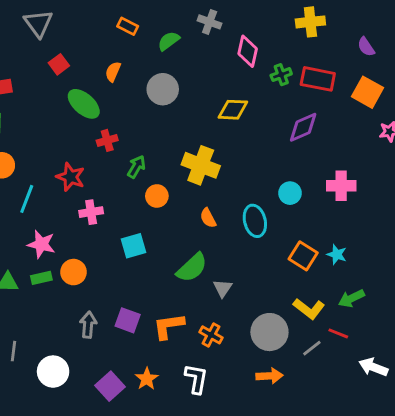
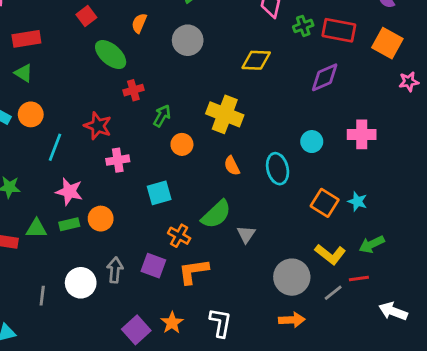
red line: (338, 333) -> (359, 278), turned -30
orange cross: (211, 335) -> (179, 236), moved
white circle: (53, 372) -> (81, 283), moved

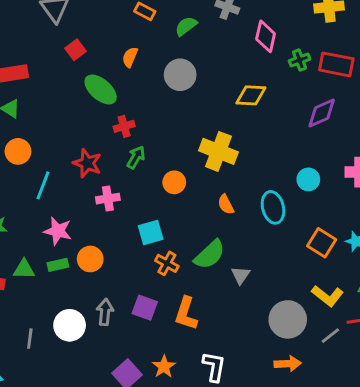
green arrow: (162, 116) -> (136, 157), moved
orange cross: (179, 236) -> (167, 263), moved
orange L-shape: (193, 271) -> (186, 314), turned -64

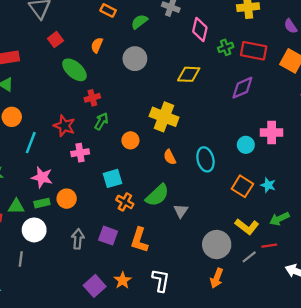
cyan circle: (308, 179) -> (246, 145), moved
white circle: (70, 325) -> (34, 230), moved
orange arrow: (288, 364) -> (217, 278), turned 114

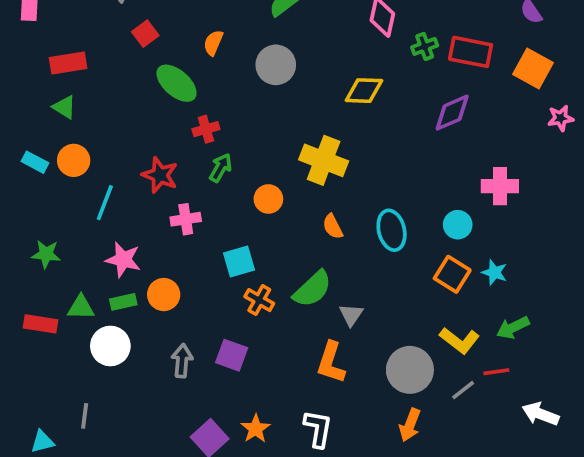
cyan circle: (246, 145) -> (458, 225), moved
orange L-shape: (139, 240) -> (331, 363), moved
gray line: (21, 259) -> (85, 416), moved

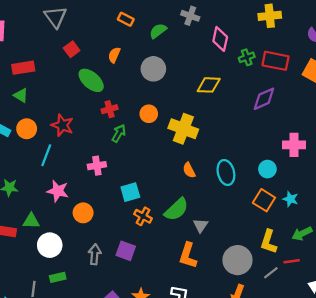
red star: (160, 175) -> (62, 125), moved
orange circle: (268, 199) -> (149, 114), moved
green rectangle: (123, 302) -> (58, 277), moved
yellow L-shape: (460, 340) -> (269, 242), turned 70

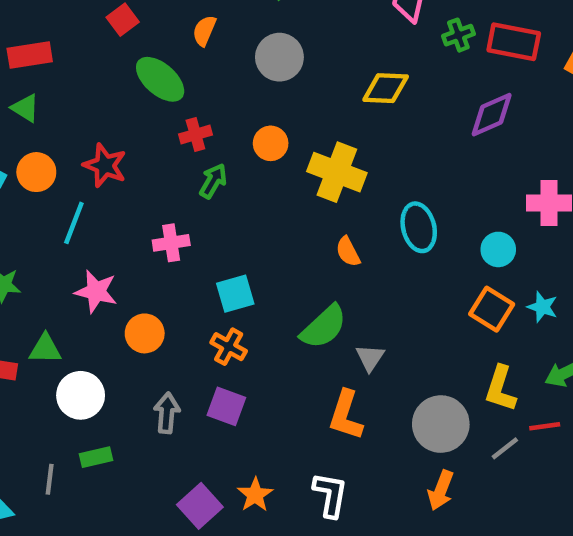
cyan ellipse: (226, 173) -> (419, 227), moved
orange cross: (143, 216) -> (229, 347), moved

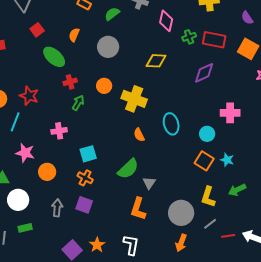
red line: (545, 426) -> (228, 236), moved

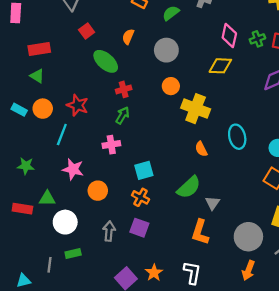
pink diamond: (166, 21) -> (229, 35), moved
orange circle: (104, 86) -> (171, 86), moved
green arrow: (78, 103) -> (123, 115), moved

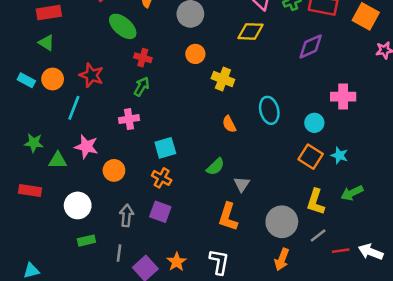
red cross: (124, 89) -> (143, 58), turned 32
yellow cross: (196, 109) -> (223, 79), size x0.7
green semicircle: (189, 187) -> (215, 167), size x0.7
green triangle: (47, 198) -> (58, 160), moved
gray line: (49, 265) -> (119, 253), moved

